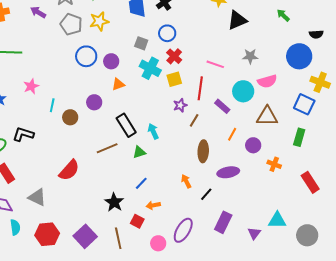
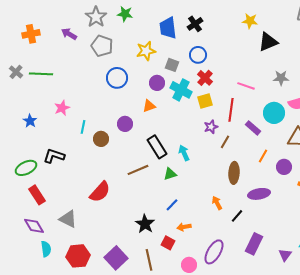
yellow star: (99, 21) -> (146, 51), moved
purple circle: (111, 61) -> (157, 83), moved

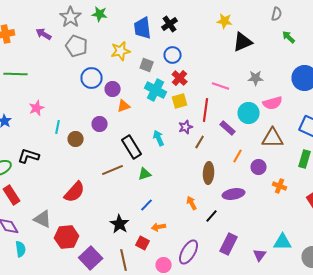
purple circle: (157, 83) -> (113, 89), moved
cyan arrow: (184, 153) -> (159, 138), moved
red hexagon: (78, 256) -> (67, 237), moved

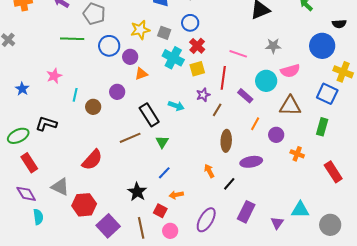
yellow star: (121, 51) -> (140, 30), moved
green line: (16, 74) -> (72, 39), moved
cyan arrow: (159, 138) -> (176, 106), turned 133
green triangle: (145, 174) -> (162, 142), turned -40
pink circle: (164, 265) -> (170, 231), moved

